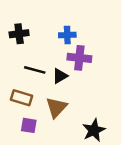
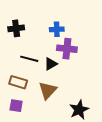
purple square: (29, 125) -> (16, 106), moved

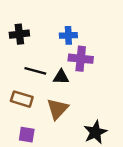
black triangle: (51, 64) -> (61, 77), turned 32
purple square: (16, 106) -> (27, 135), moved

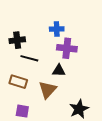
black cross: (19, 34) -> (17, 40), moved
black triangle: (61, 77) -> (59, 71), moved

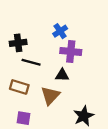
blue cross: (57, 29) -> (60, 31), turned -32

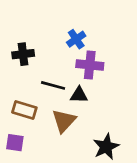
black line: (31, 62) -> (53, 85), moved
purple square: (24, 118) -> (15, 143), moved

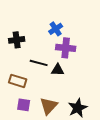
brown triangle: (64, 121) -> (49, 106), moved
purple square: (15, 143) -> (24, 105), moved

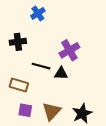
blue cross: (56, 29) -> (38, 13), moved
purple cross: (66, 48) -> (69, 50), turned -36

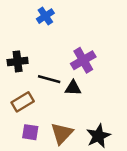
black cross: (18, 42) -> (18, 61), moved
brown rectangle: (19, 85) -> (23, 102), turned -48

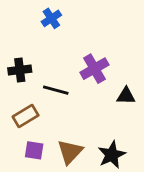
black triangle: (73, 88) -> (126, 96), moved

